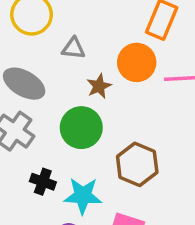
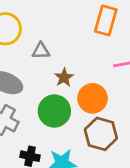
orange circle: (137, 62) -> (92, 98), moved

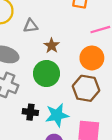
orange circle: (92, 98) -> (92, 58), moved

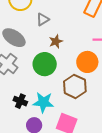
gray triangle: (31, 26) -> (43, 19), turned -40
black cross: (30, 112) -> (20, 101), moved

